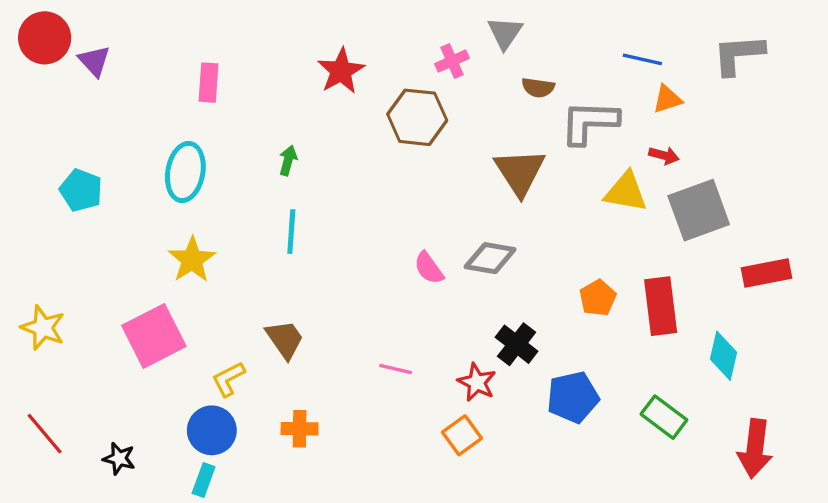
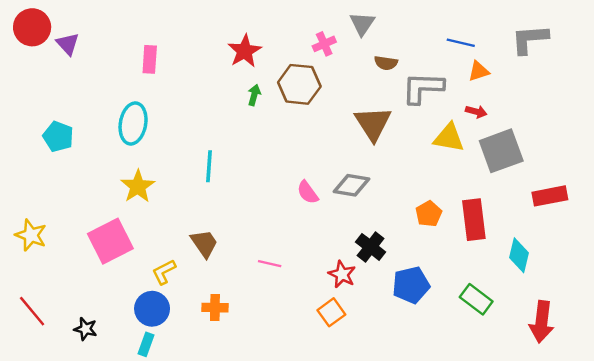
green arrow: (288, 160) -> (254, 95), moved
pink line: (396, 369) -> (270, 264), moved

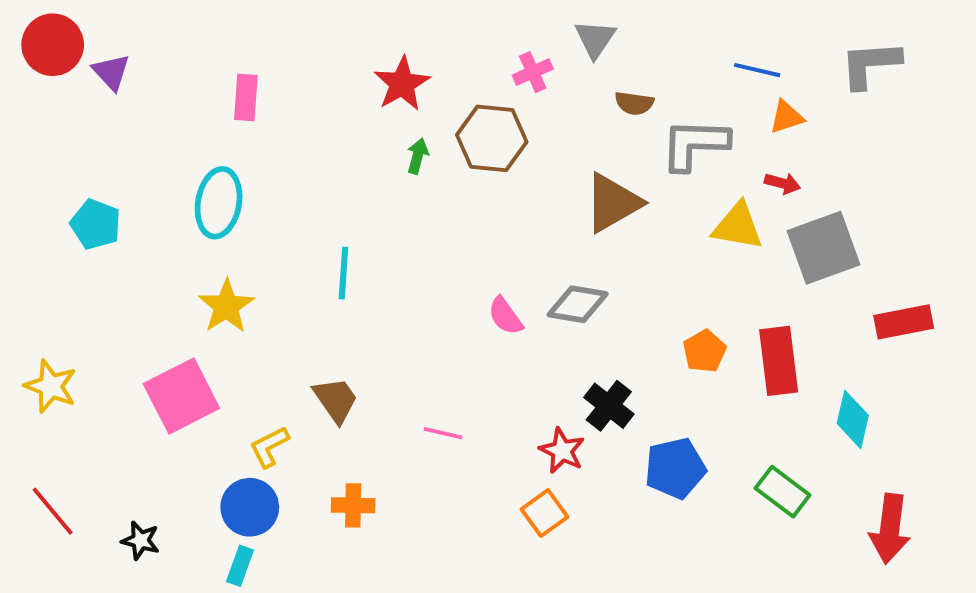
brown triangle: (373, 123) -> (613, 203), turned 33

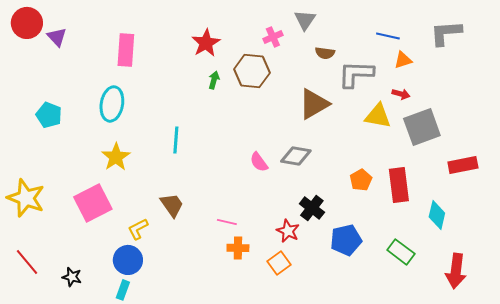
pink rectangle: (246, 97) -> (126, 50), size x1.4
yellow star: (51, 386) -> (26, 198), size x1.4
orange cross: (353, 505) -> (238, 248), moved

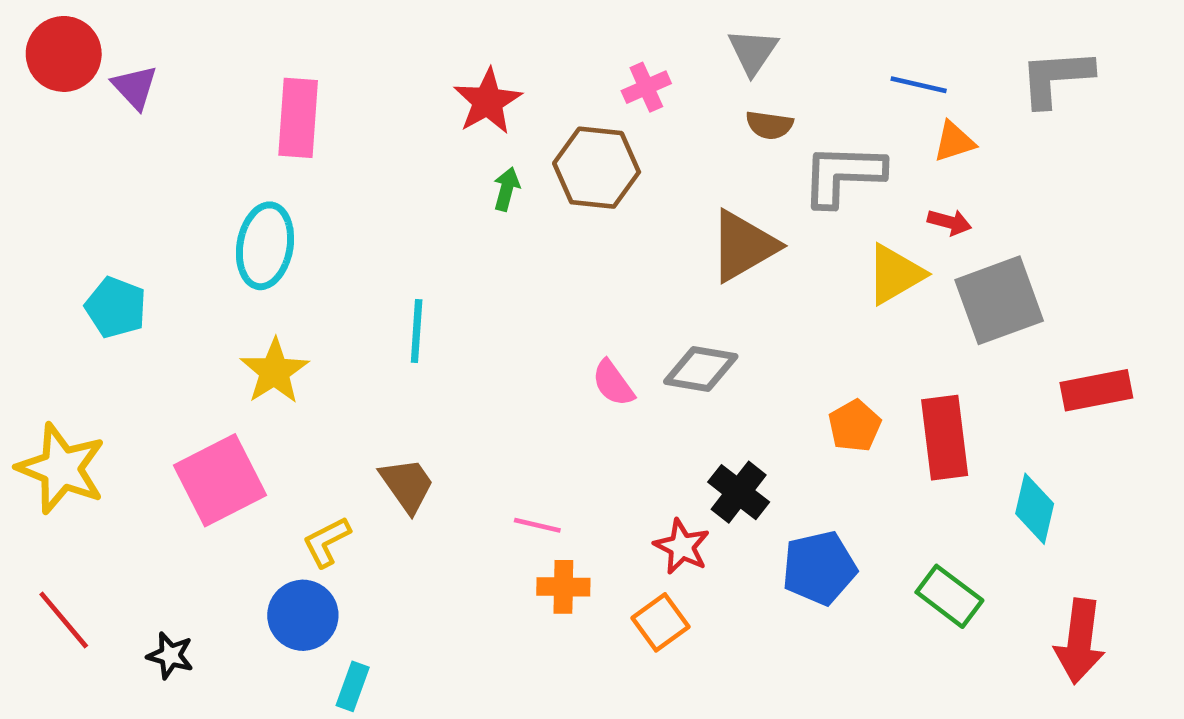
gray triangle: (305, 20) -> (753, 52), moved
cyan pentagon: (49, 115) -> (116, 307), moved
yellow triangle: (378, 116) -> (895, 274), turned -40
cyan rectangle: (123, 290) -> (353, 686), moved

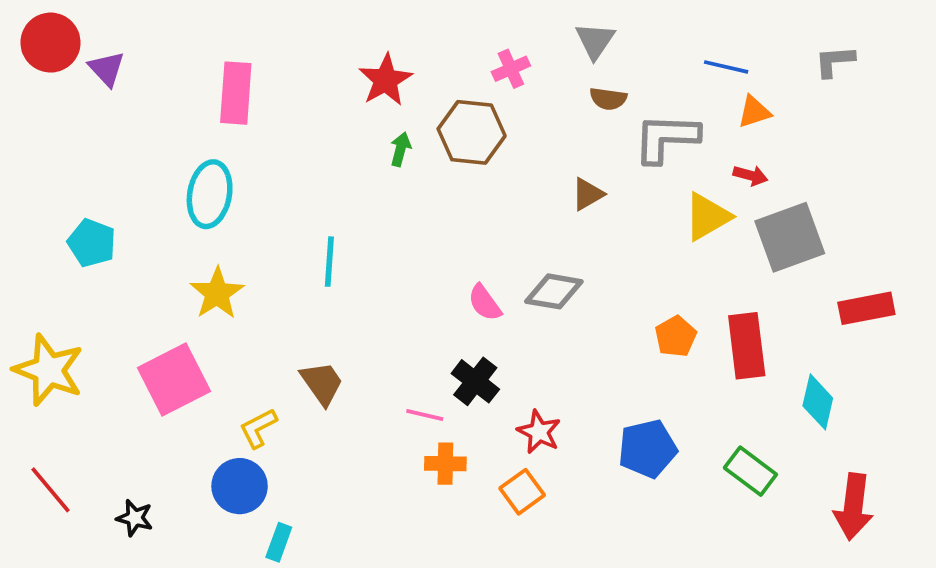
gray L-shape: (1056, 78) -> (835, 61), size x0.7
brown triangle: (743, 246) -> (588, 194), size x0.6
black cross: (739, 492) -> (475, 381), moved

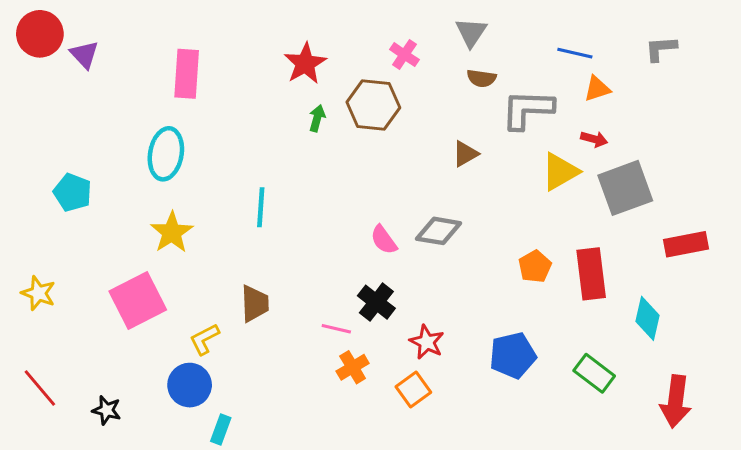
pink cross: (511, 69) -> (404, 55), turned -32
yellow star: (49, 370) -> (38, 293), size x0.6
brown trapezoid: (322, 383) -> (255, 304), turned 33
orange cross: (445, 464) -> (353, 367), turned -32

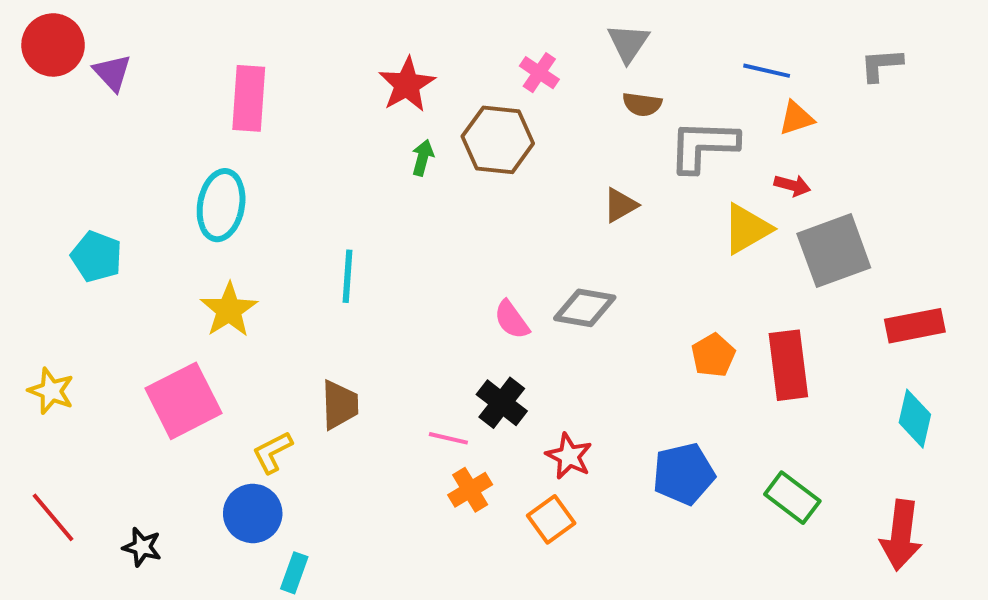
cyan diamond: (648, 318) -> (915, 419), moved

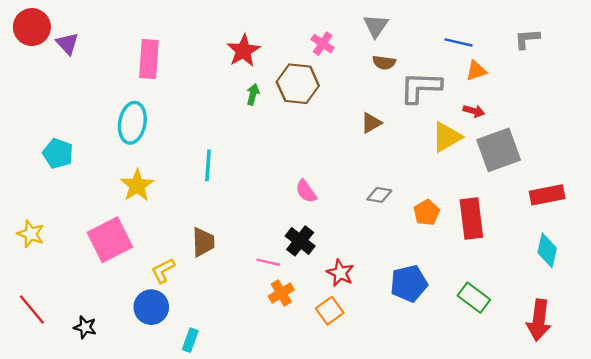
gray diamond: (585, 308) -> (379, 195), moved, size x0.7
cyan rectangle: (294, 573) -> (190, 340), moved

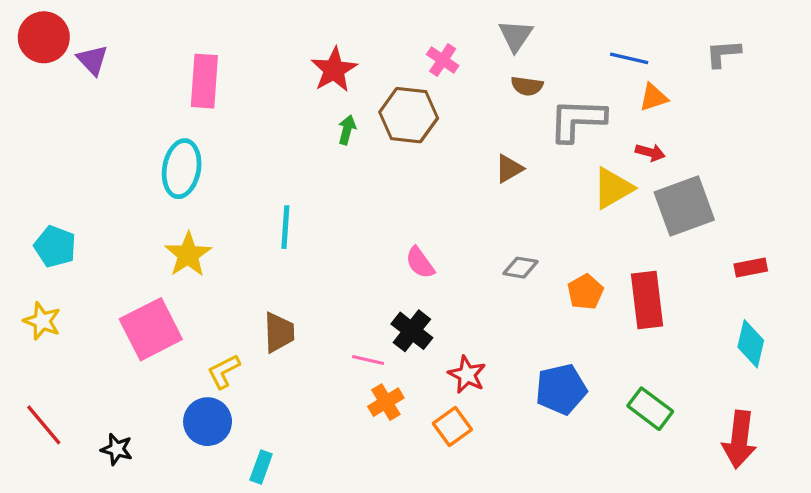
cyan pentagon: (58, 153) -> (55, 246), moved
red rectangle: (547, 195) -> (751, 268), size x0.7

